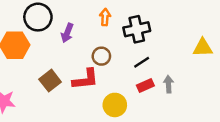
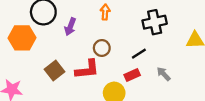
black cross: (137, 29) -> (155, 22), moved
gray arrow: (169, 84) -> (164, 74), turned -40
red rectangle: (145, 85) -> (132, 75), moved

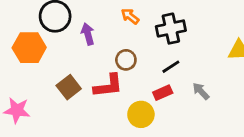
orange arrow: (105, 12) -> (130, 16), turned -56
black cross: (155, 22) -> (171, 29), moved
purple arrow: (70, 27) -> (88, 34), turned 144

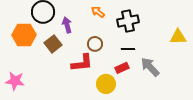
black line: (171, 67) -> (128, 49), turned 32
brown square: (69, 87) -> (53, 44), moved
gray arrow: (201, 91) -> (150, 67), size x1.5

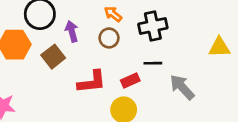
brown circle: (95, 44) -> (109, 38), moved
red rectangle: (122, 68) -> (130, 81), moved

